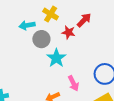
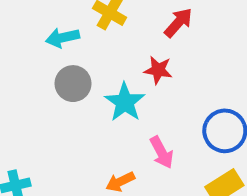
red star: (68, 32) -> (158, 70), moved
gray circle: (41, 39) -> (73, 84), moved

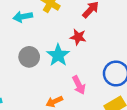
gray circle: (73, 84) -> (29, 57), moved

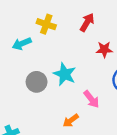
red star: (78, 37) -> (104, 50), moved

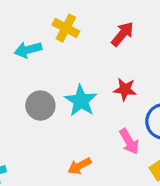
red star: (104, 50) -> (125, 89), moved
pink arrow: (91, 99) -> (129, 141), moved

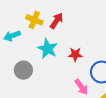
red arrow: (122, 34) -> (57, 21), moved
cyan star: (81, 101) -> (48, 49), moved

